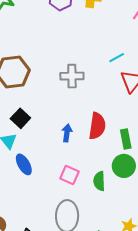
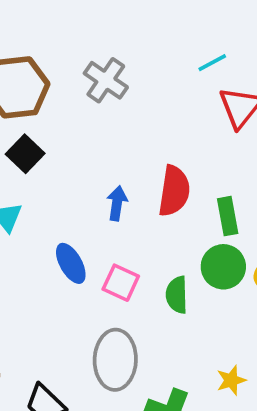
gray cross: (72, 76) -> (106, 80), moved, turned 35
black square: (20, 118) -> (25, 154), moved
blue ellipse: (24, 164) -> (71, 263), moved

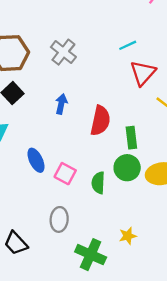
blue arrow: (117, 203) -> (61, 104), moved
gray ellipse: (115, 360) -> (59, 219), size x0.7

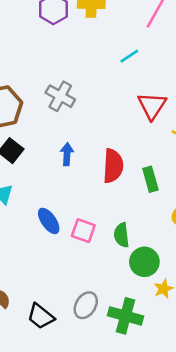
cyan line: (128, 45) -> (129, 56), moved
green circle: (127, 168) -> (144, 262), moved
gray ellipse: (59, 219) -> (86, 305), moved, turned 35

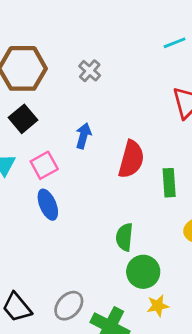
gray cross: (60, 96) -> (90, 71), size x0.7
pink square: (83, 231) -> (44, 165), moved, turned 30

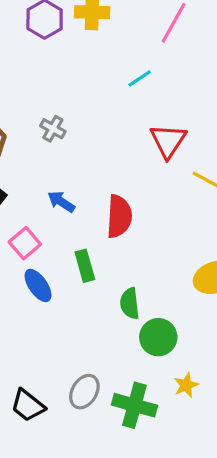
blue arrow: (83, 136) -> (61, 202), turned -60
green rectangle: (169, 183) -> (85, 266), moved
yellow star: (158, 306) -> (186, 385), moved

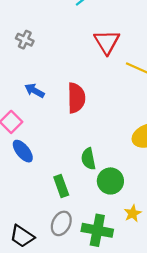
green rectangle: (85, 266) -> (61, 186), moved

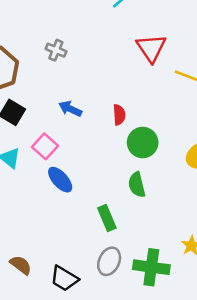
red semicircle: (76, 98) -> (119, 115), size x0.6
green circle: (110, 181) -> (143, 142), moved

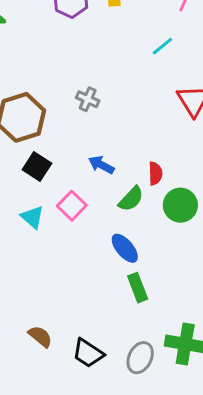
blue ellipse: (60, 180) -> (125, 248), moved
green semicircle: (137, 185) -> (131, 199), moved, turned -125
gray ellipse: (109, 261) -> (140, 358), moved

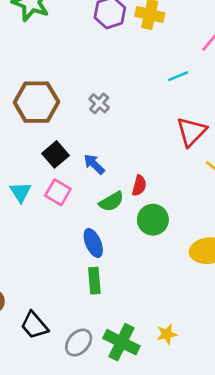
black square: (37, 167) -> (55, 154), moved
pink square: (72, 206) -> (58, 192), turned -30

